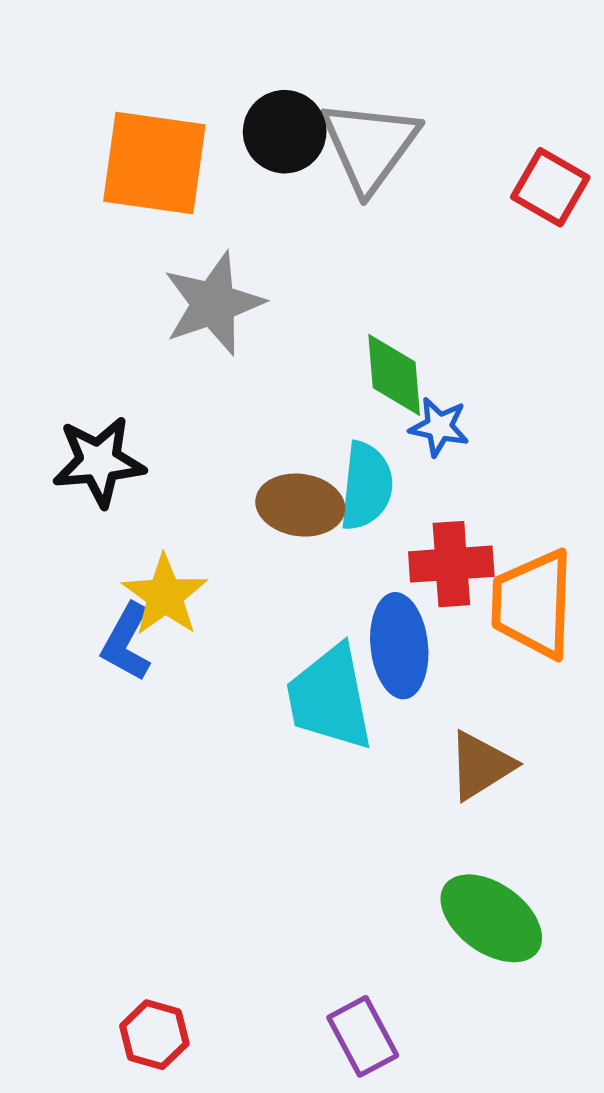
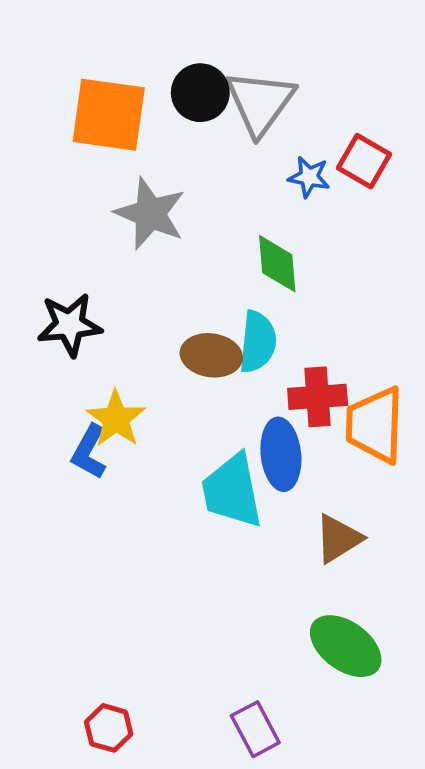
red square: (550, 187) -> (364, 161), moved
gray star: (213, 304) -> (150, 214), turned -30
blue star: (439, 427) -> (309, 177), moved

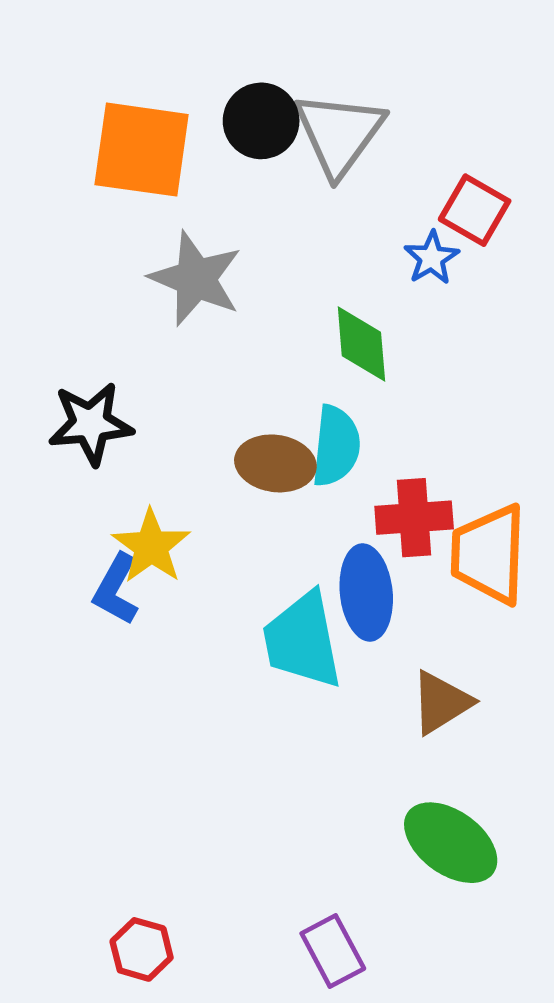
blue star: (309, 177) -> (432, 258), moved, turned 30

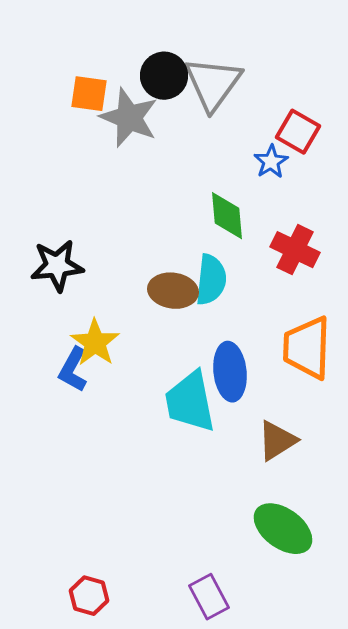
orange square: (142, 150) -> (89, 94), size x0.6
gray star: (196, 279) -> (129, 118), moved
red cross: (414, 518) -> (295, 250), moved, turned 30

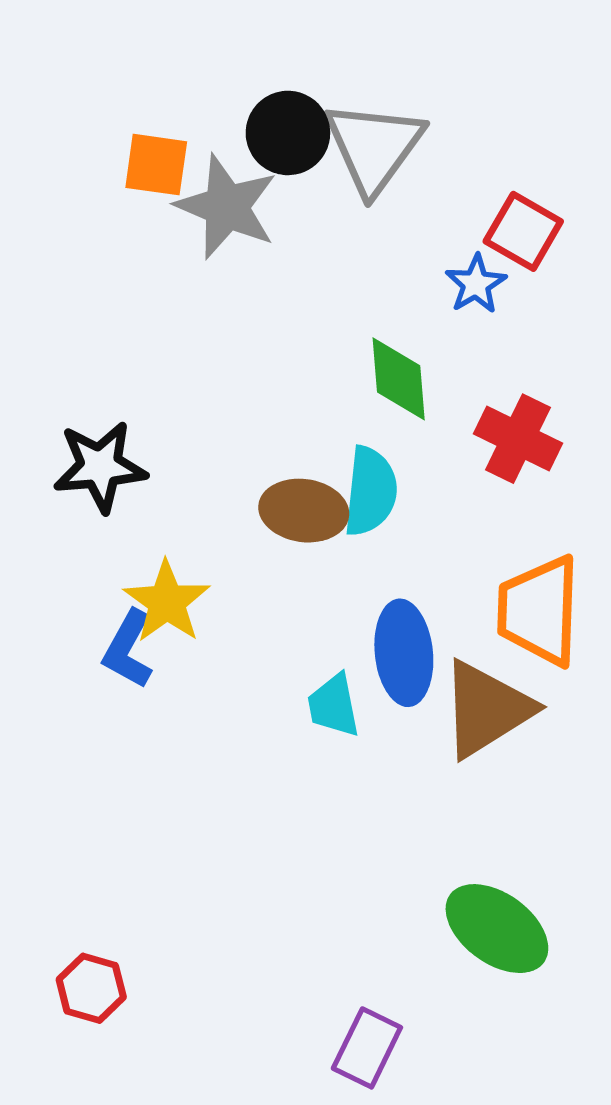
cyan trapezoid: (190, 402) -> (334, 706), size x0.6
brown triangle: (277, 441) -> (486, 709), moved, size x1.4
red hexagon: (89, 596) -> (91, 988), moved
purple rectangle: (209, 597) -> (367, 1048), turned 54

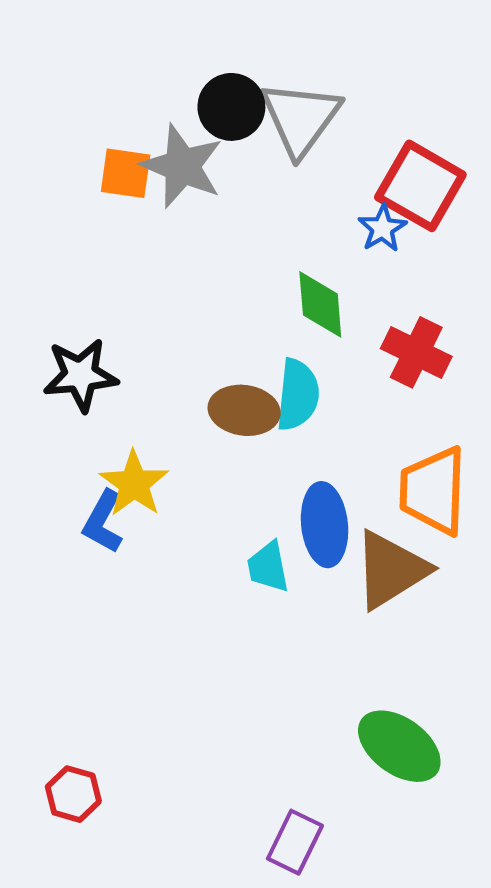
orange square: (156, 165) -> (126, 173), moved
red square: (523, 231) -> (420, 186), size x1.4

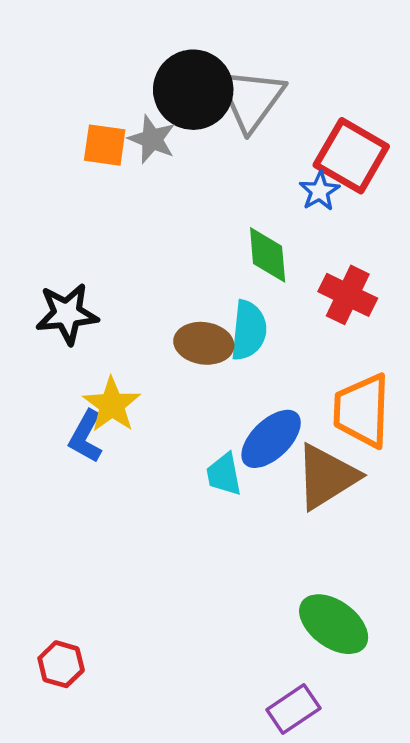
black circle: (231, 107) -> (193, 90), size x1.4
gray star: (182, 166) -> (152, 139), size x0.7
blue ellipse: (325, 525) -> (271, 439), turned 52
purple rectangle: (295, 842) -> (293, 709), moved, turned 30

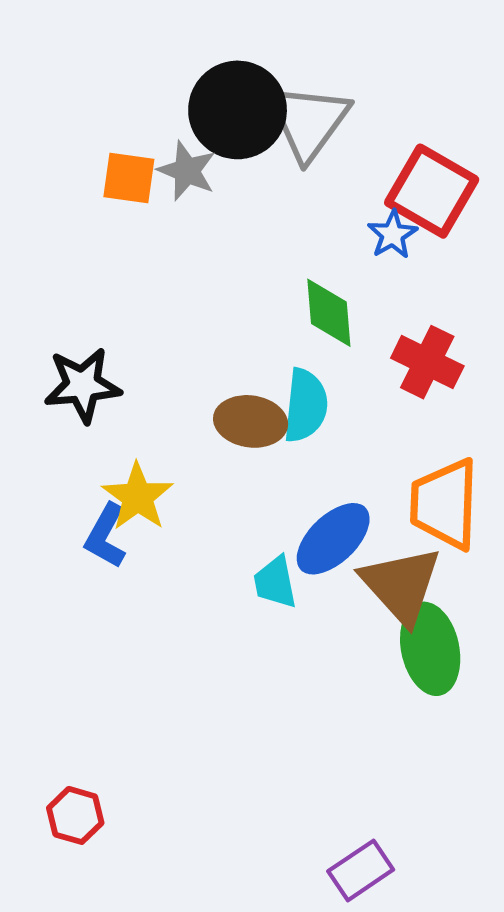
brown triangle: (327, 477) -> (401, 585), turned -40
green ellipse: (334, 624) -> (430, 649), moved, turned 42

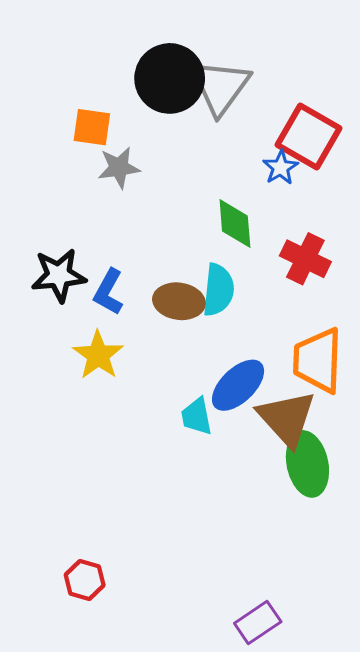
gray star: (187, 171) -> (119, 168), moved, turned -30
blue L-shape: (106, 536) -> (108, 292), moved
red hexagon: (75, 815) -> (85, 580), moved

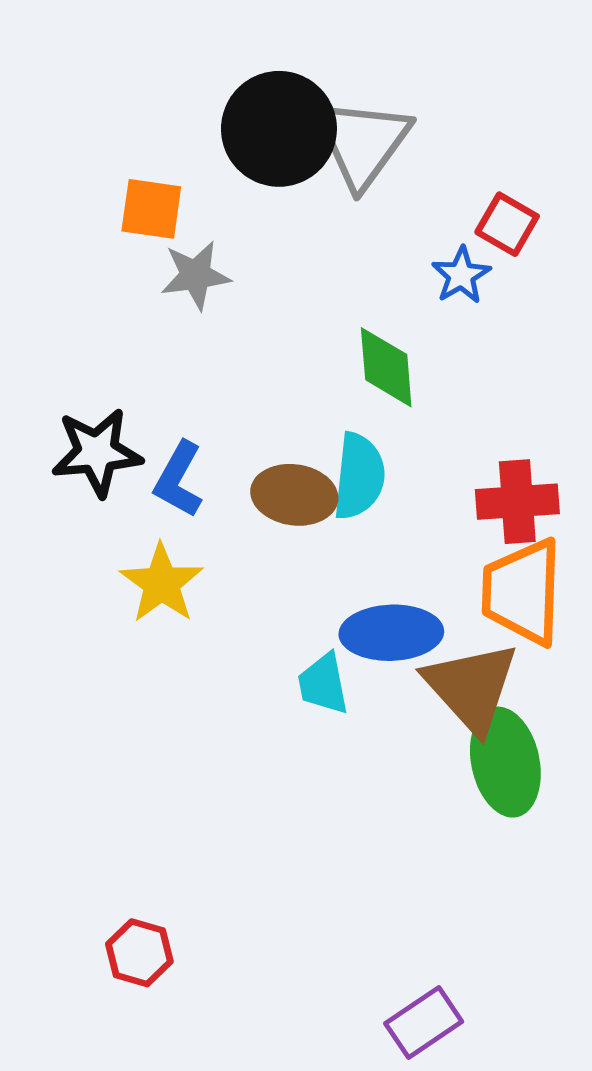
red square: (309, 136) -> (507, 224), size x0.6
red cross: (305, 259) -> (517, 502), moved, turned -30
blue ellipse: (238, 385) -> (391, 633), turned 42

